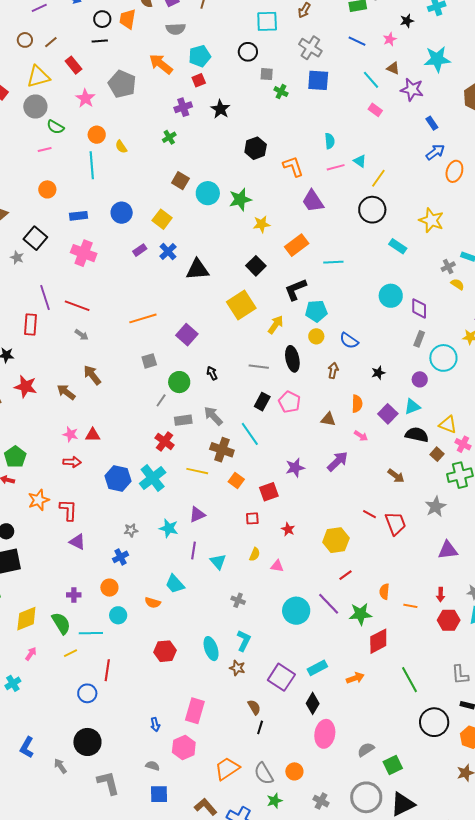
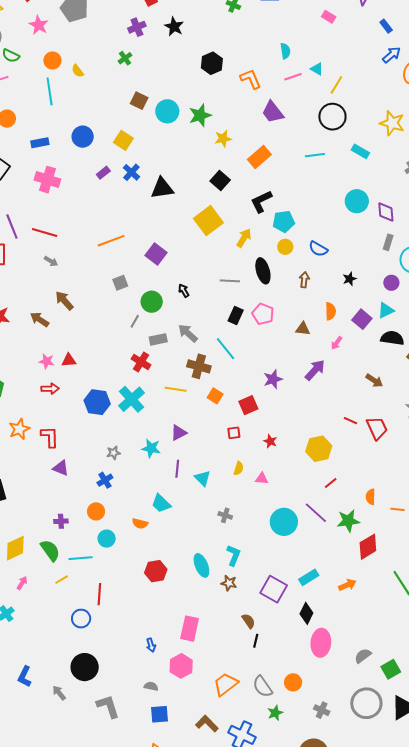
cyan line: (333, 262) -> (315, 155), moved
pink arrow: (361, 436) -> (337, 343), turned 96

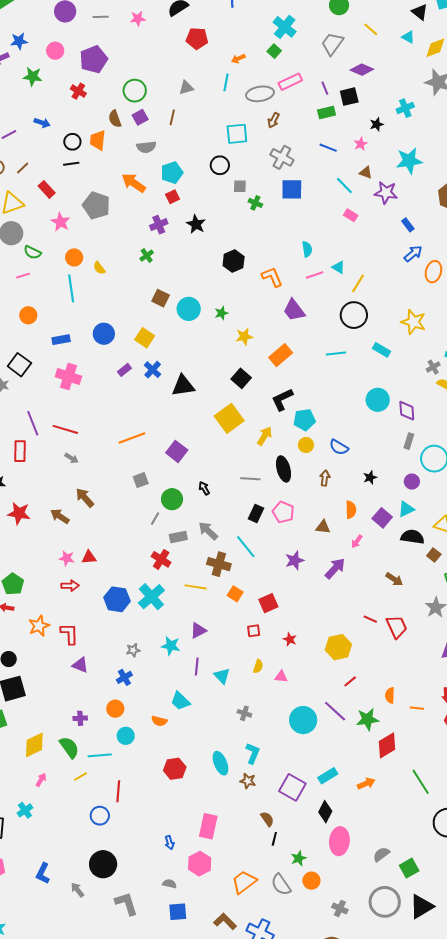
green star: (200, 115) -> (221, 313), size x0.6
purple star: (273, 379) -> (295, 560), moved
green star: (275, 713) -> (299, 858), moved

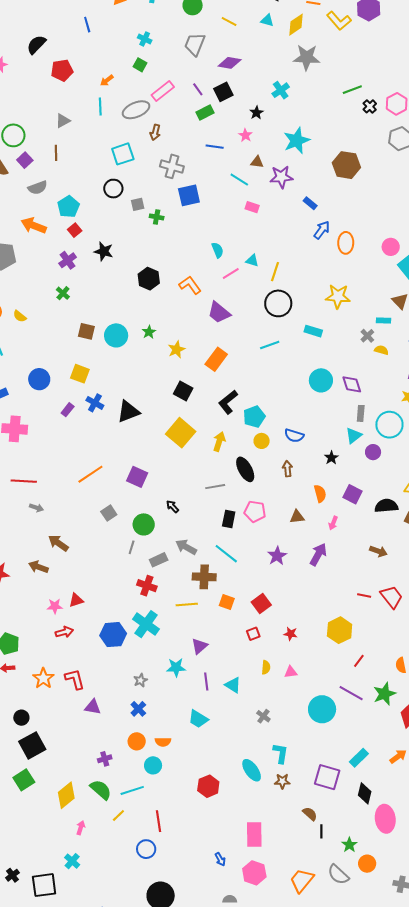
cyan cross: (285, 27) -> (145, 39), size x0.6
cyan triangle: (406, 509) -> (354, 436), moved
gray cross: (244, 713) -> (263, 716), turned 32
orange semicircle: (159, 721) -> (163, 742), moved

